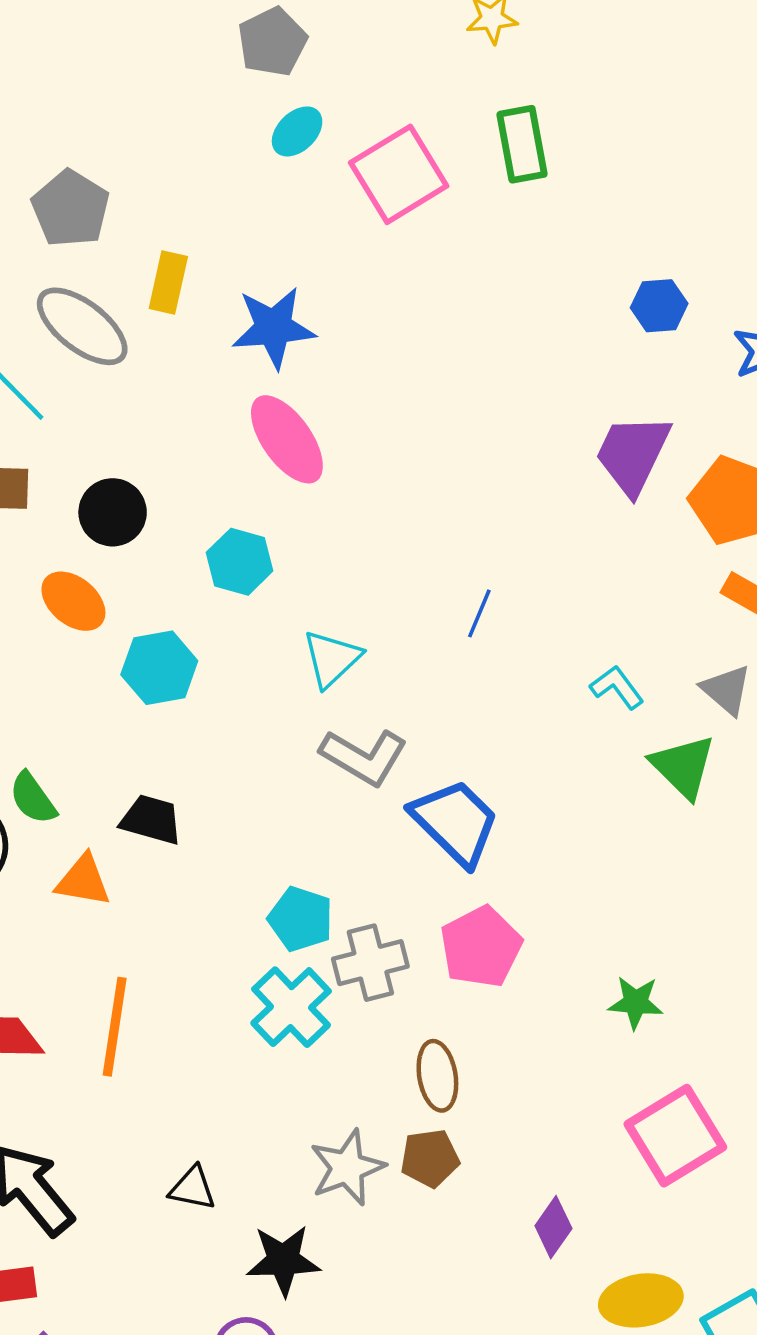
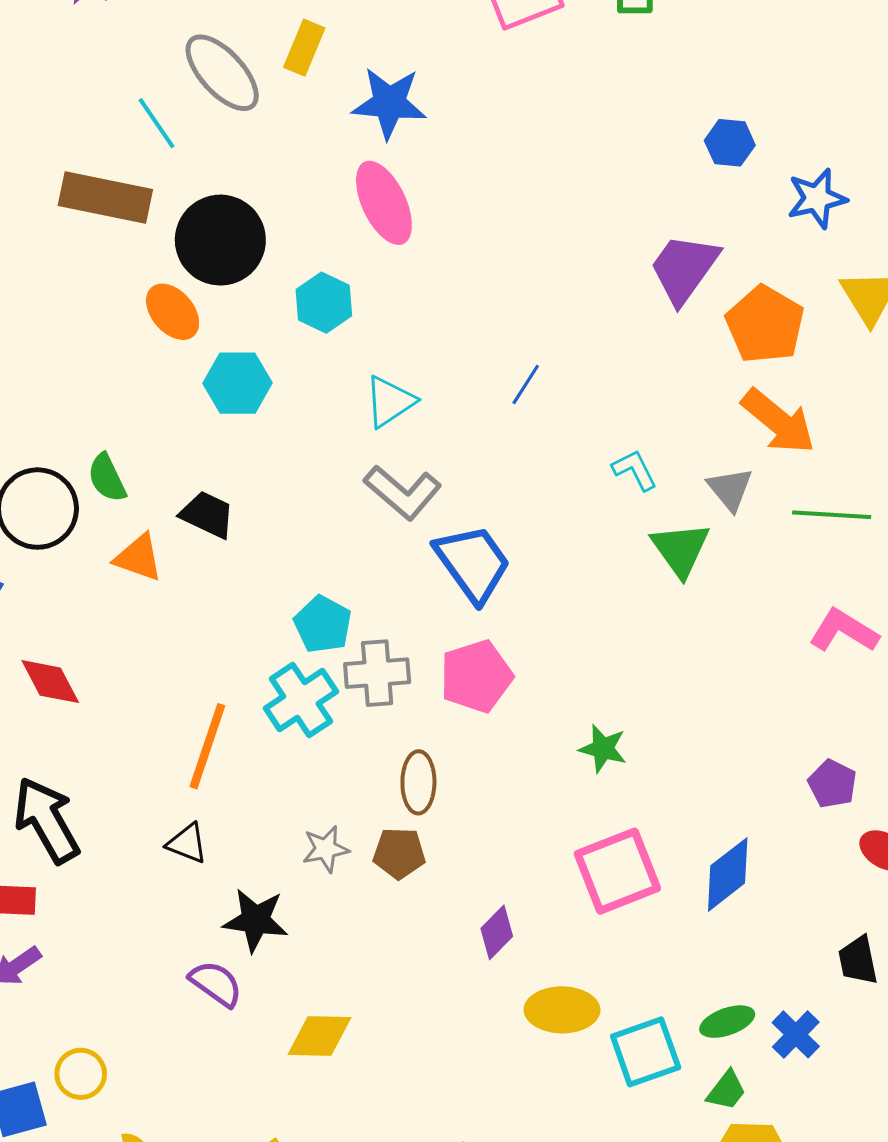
black circle: (113, 512) -> (220, 240), size x1.5
orange line: (115, 1027) -> (207, 746), moved
gray star: (347, 1168) -> (326, 849), size x0.7

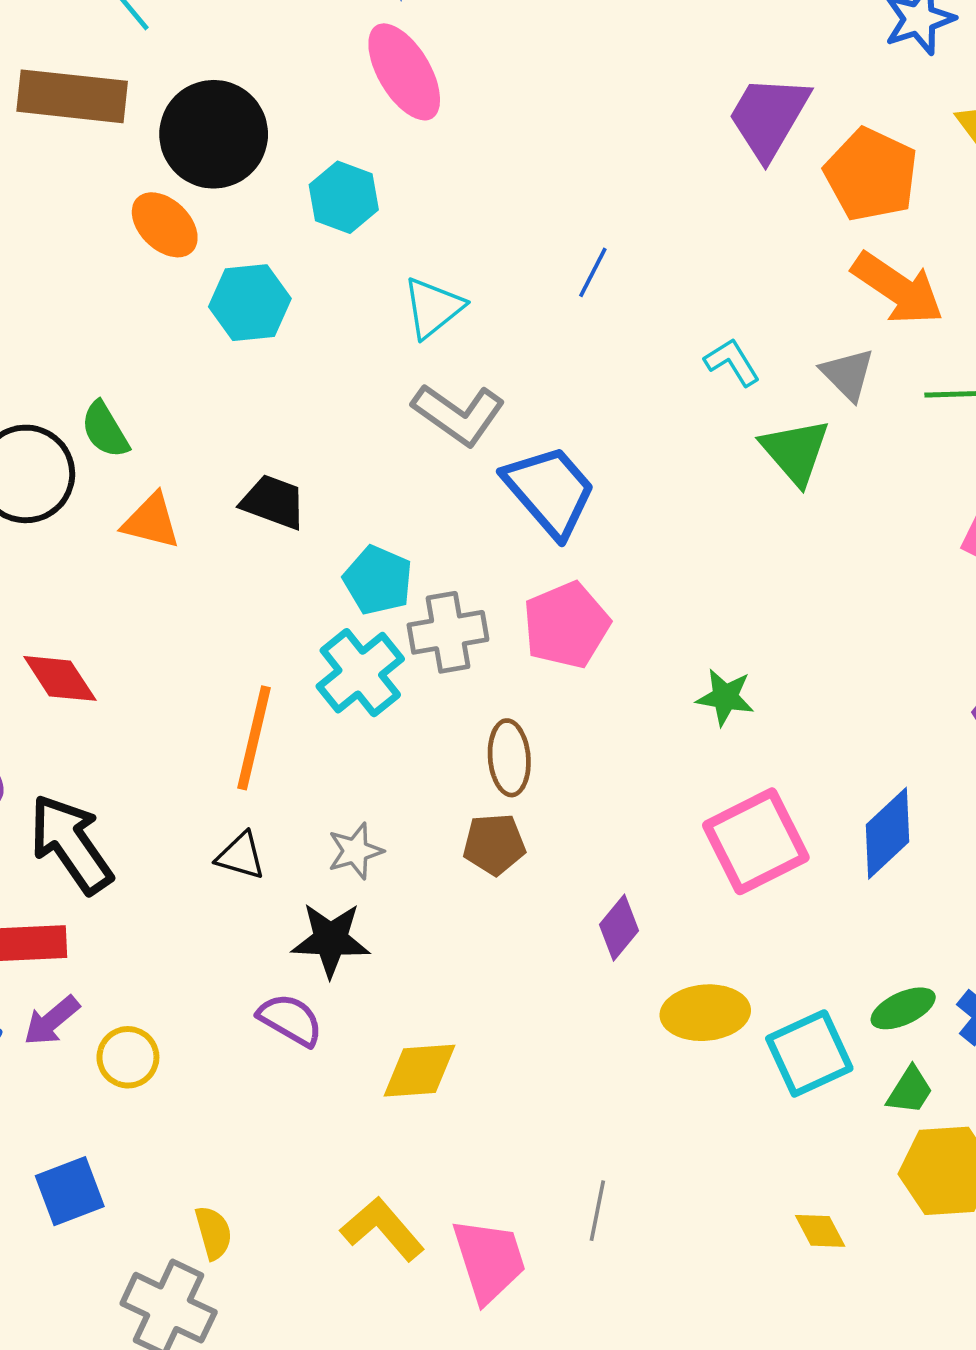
black trapezoid: (207, 515) -> (273, 502), moved
gray star: (326, 849) -> (355, 851), moved
yellow circle: (81, 1074) -> (128, 1057), moved

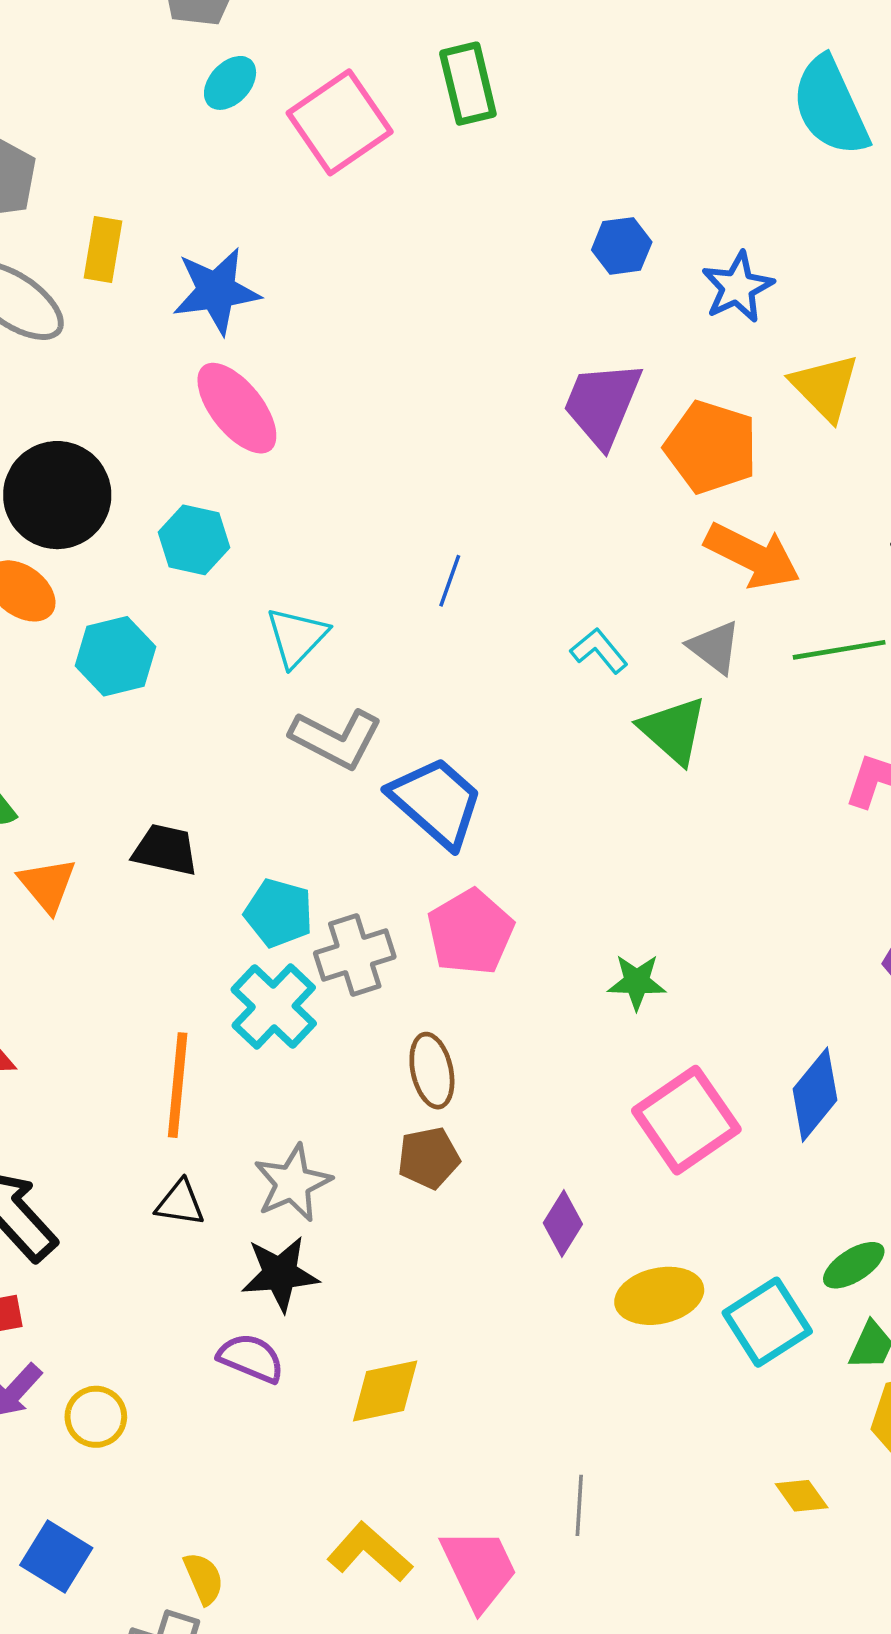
orange triangle: (151, 521) -> (47, 885), turned 44
gray star: (355, 851) -> (293, 1183), size x1.4
blue square: (70, 1191) -> (56, 1557), turned -30

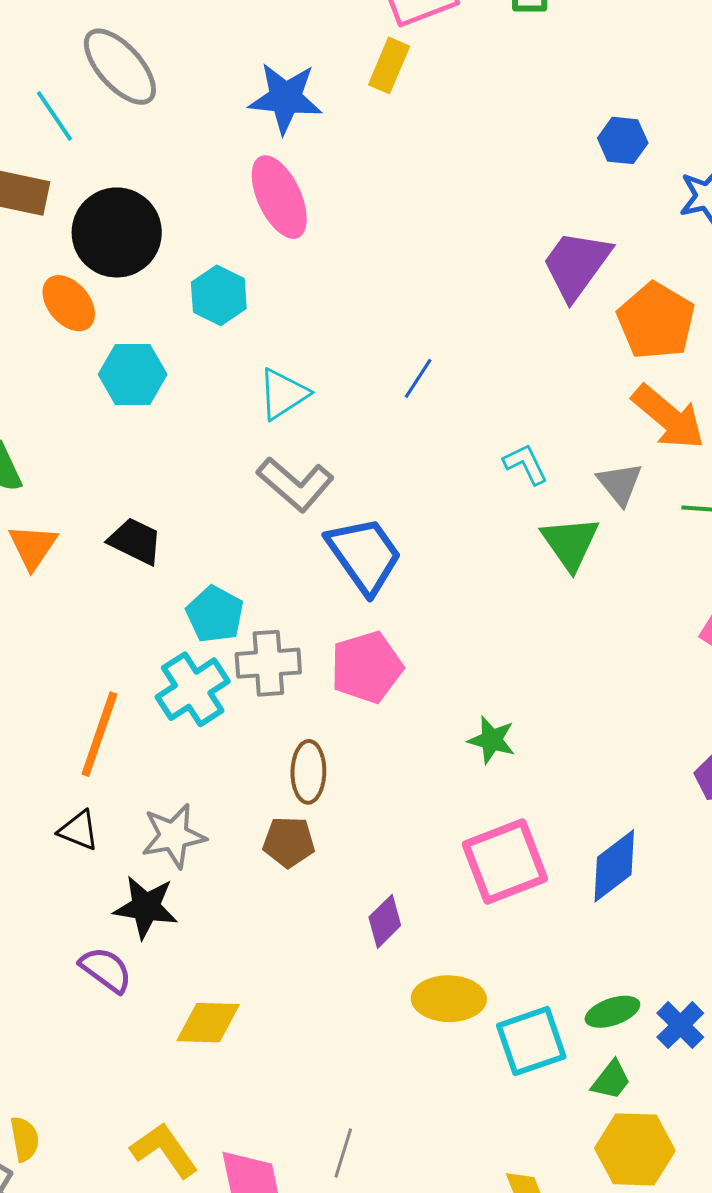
yellow rectangle: (103, 250) -> (389, 65), moved

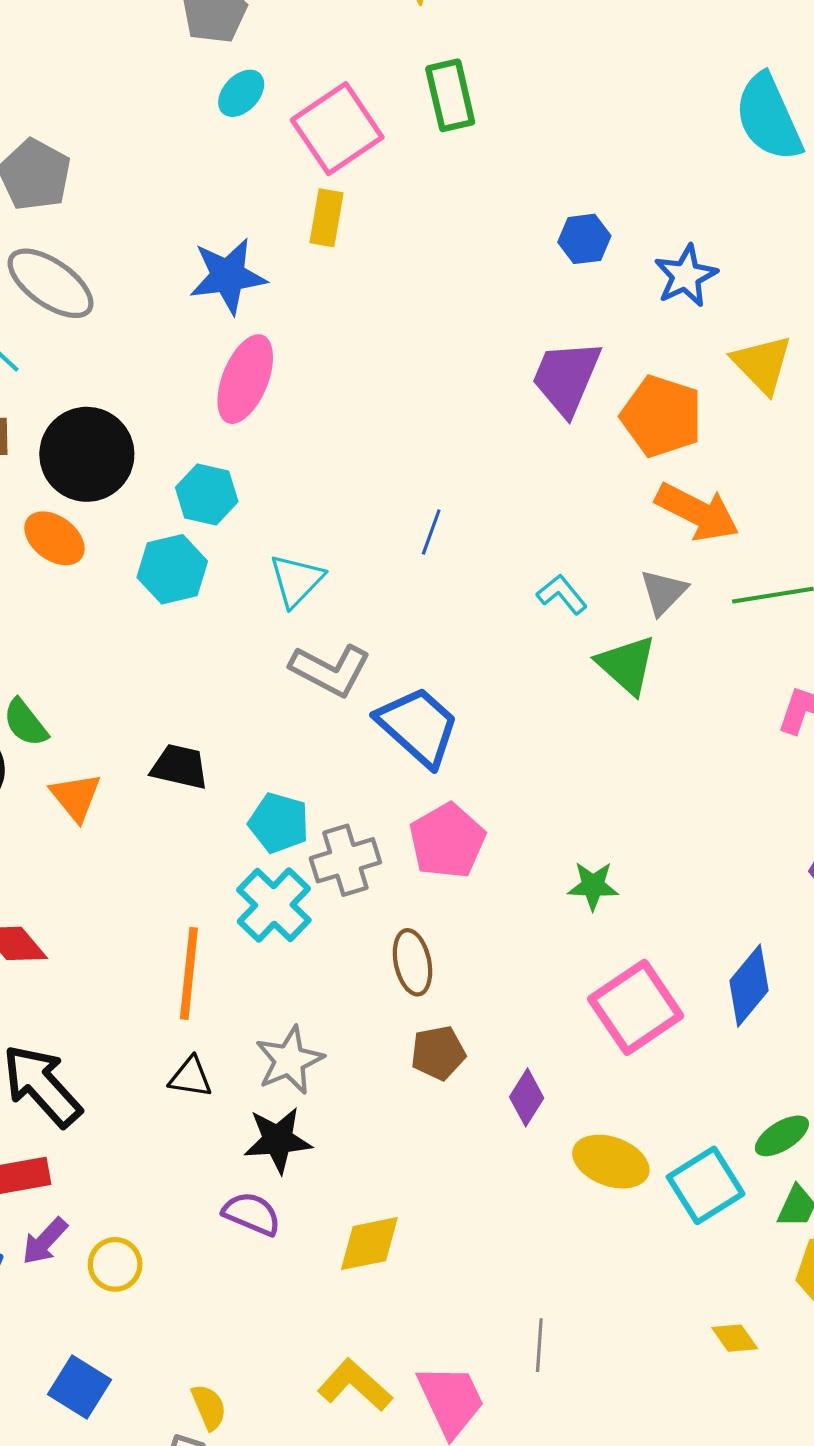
pink ellipse: (279, 197) -> (245, 379), turned 60
cyan hexagon: (133, 374) -> (172, 569), moved
gray triangle: (620, 484) -> (663, 592), turned 36
brown pentagon: (289, 842) -> (438, 1053), moved
yellow ellipse: (449, 999) -> (611, 1162), turned 32

